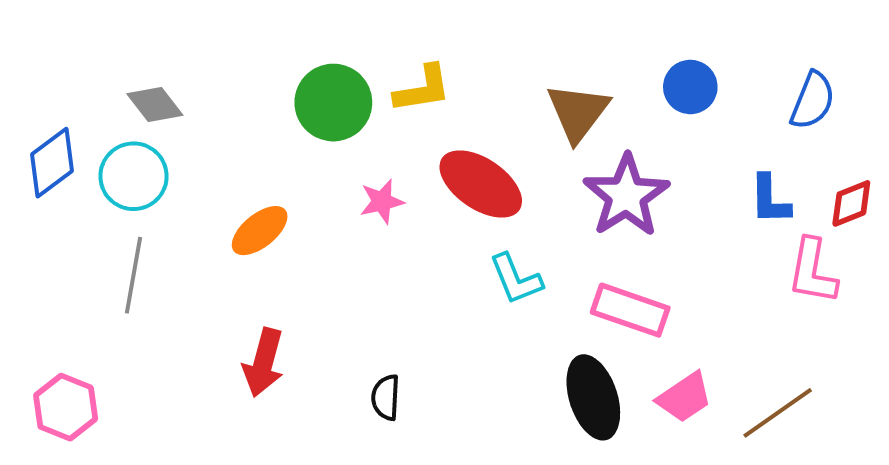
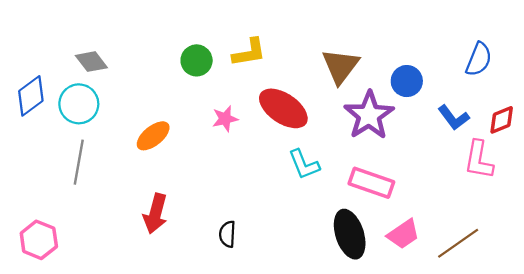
blue circle: (690, 87) -> (407, 81), moved
green circle: (333, 103) -> (197, 60), size x0.7
blue L-shape: (770, 200) -> (454, 118), turned -36

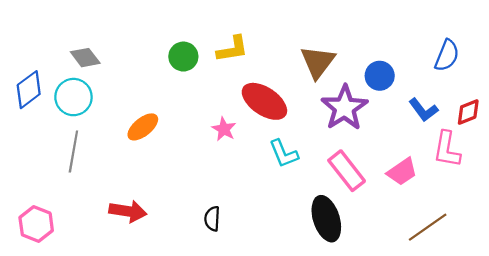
pink star: (225, 119) -> (224, 129), moved, turned -30
pink rectangle: (371, 183) -> (347, 171), turned 33
red arrow: (155, 214) -> (128, 211), moved, turned -96
pink trapezoid: (403, 234) -> (402, 172), moved

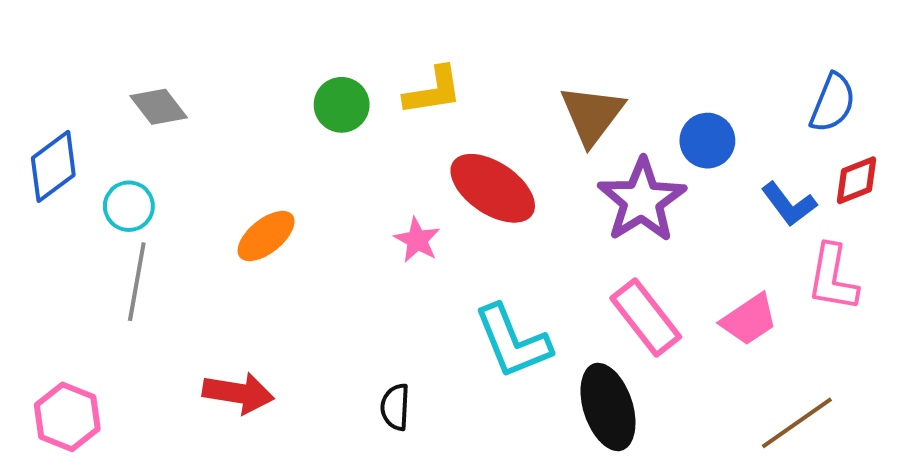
cyan circle: (73, 97) -> (129, 206), moved, size x0.7
red diamond: (468, 112) -> (856, 180), moved
cyan L-shape: (284, 154) -> (513, 341), moved, size x1.4

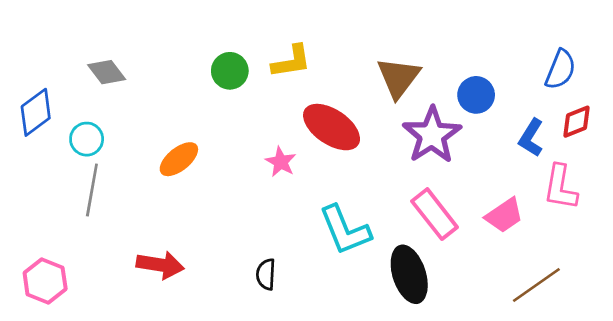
blue L-shape: (789, 204) -> (531, 138), turned 69

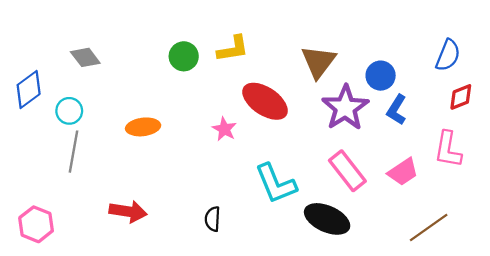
blue L-shape: (531, 138) -> (397, 110), moved
orange ellipse: (179, 159) -> (143, 127), turned 32
black ellipse: (409, 274) -> (327, 219), turned -48

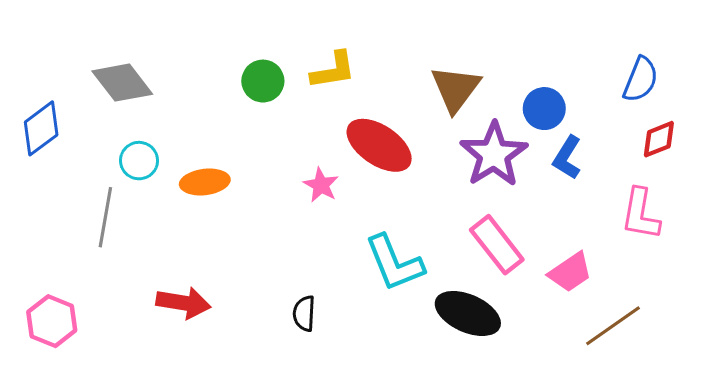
gray diamond: (85, 57) -> (122, 83), size x1.4
cyan circle: (69, 111) -> (139, 161), moved
pink trapezoid: (403, 172) -> (570, 272), moved

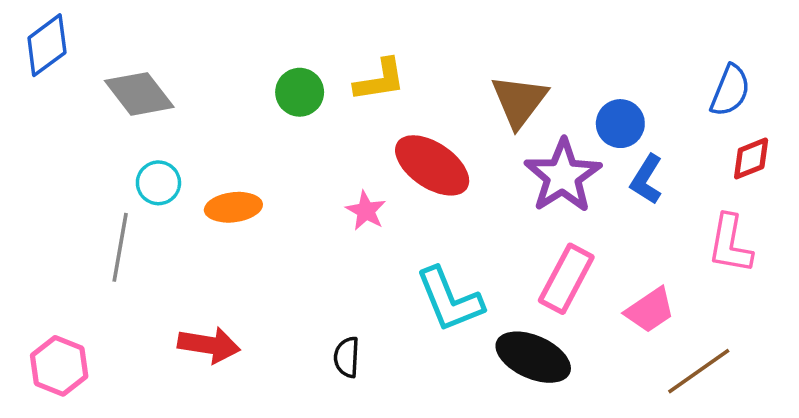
blue diamond: (41, 128) -> (47, 45), moved
pink rectangle: (497, 245) -> (566, 279), turned 66

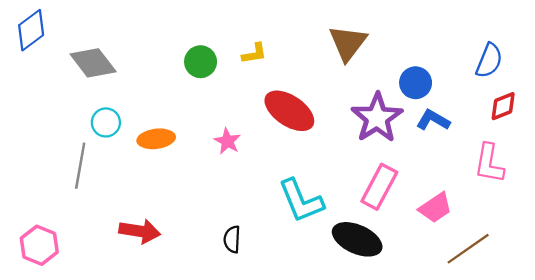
yellow L-shape: (380, 80) -> (254, 54), size x0.7
brown triangle: (519, 101) -> (348, 43), moved
blue L-shape: (646, 179) -> (433, 120), turned 88
pink star: (366, 211) -> (227, 141), moved

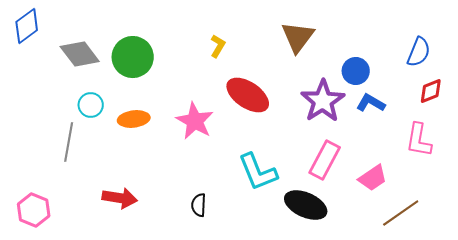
yellow L-shape: (254, 54) -> (218, 46), turned -50
green circle: (201, 62) -> (133, 57), moved, size x1.5
pink star: (227, 141) -> (195, 121), size x1.6

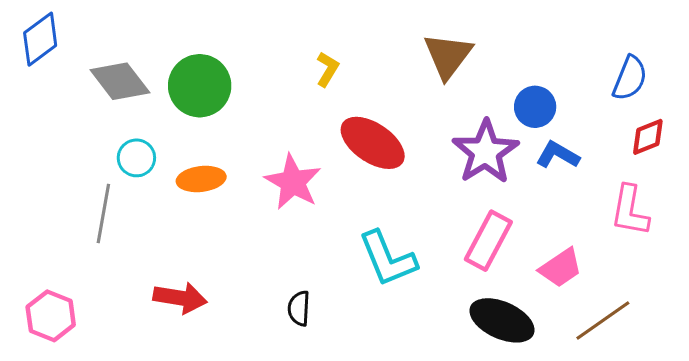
black ellipse: (306, 205) -> (502, 320), moved

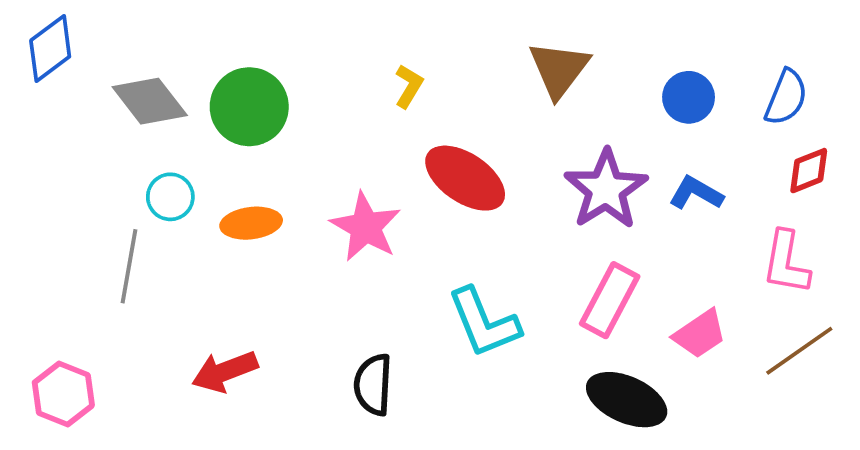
blue circle: (535, 107) -> (689, 97), moved
red arrow: (180, 298) -> (225, 371), turned 150
black semicircle: (299, 308) -> (373, 385), size x1.4
brown line: (603, 320) -> (799, 351), moved

